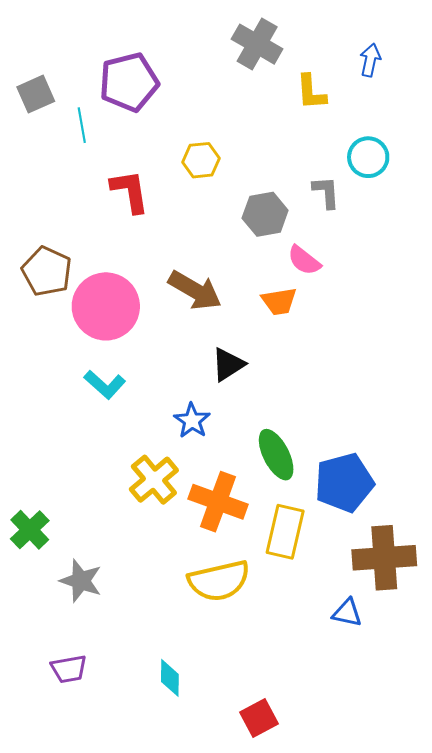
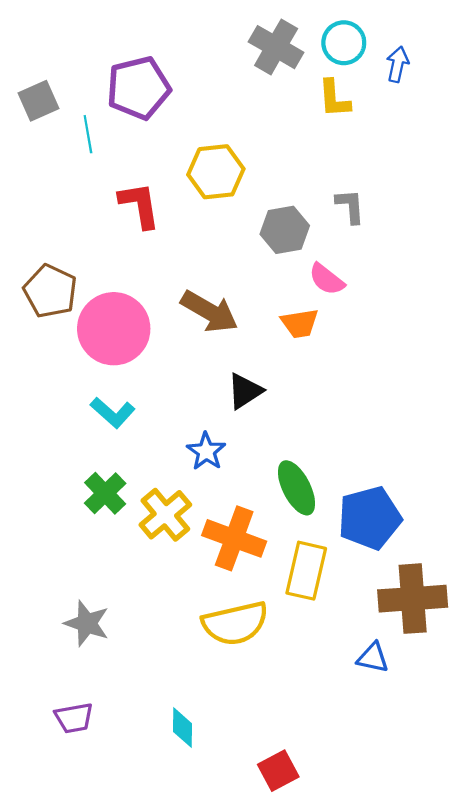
cyan circle: (368, 157) -> (344, 43), moved
yellow hexagon: (201, 160) -> (216, 172), size x1.4
green cross: (30, 530) -> (105, 493), moved

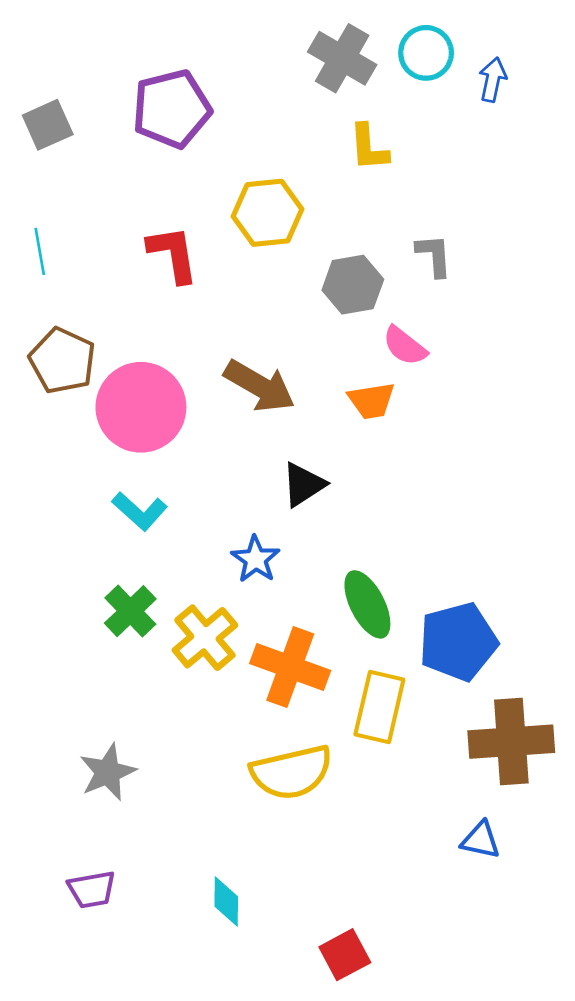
yellow L-shape: (334, 99) -> (369, 147), moved
cyan line: (88, 134) -> (40, 251), moved
gray star: (87, 623) -> (108, 772), turned 30
blue triangle: (373, 658) -> (481, 840), moved

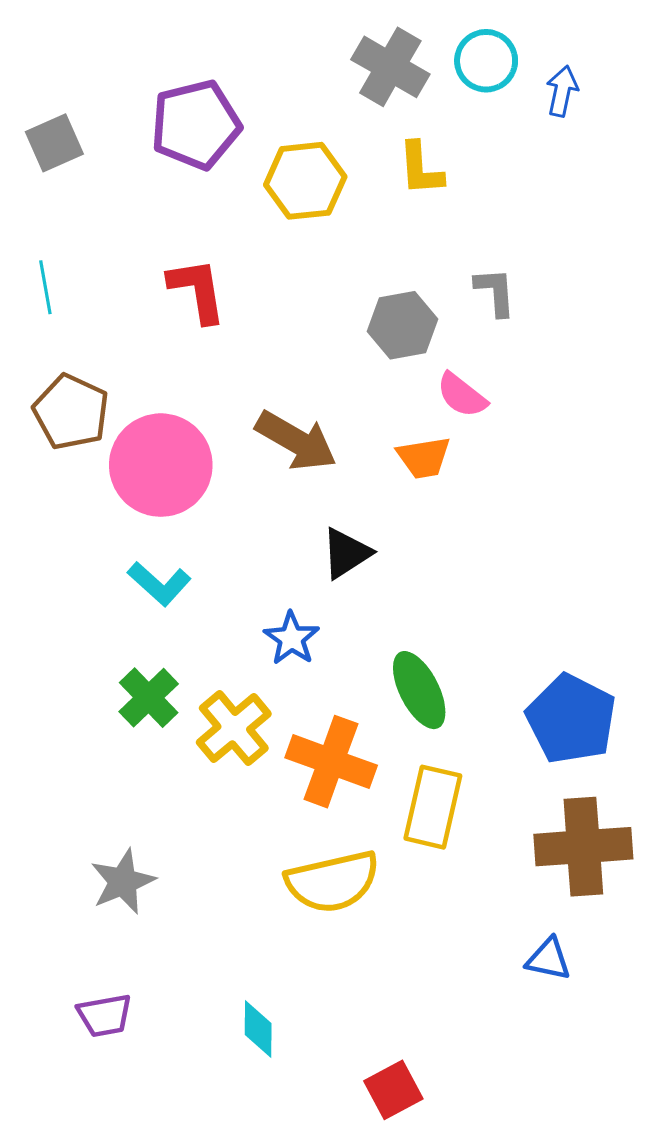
yellow hexagon: (268, 213) -> (305, 181), moved
blue pentagon: (458, 642) -> (571, 719), moved, turned -30

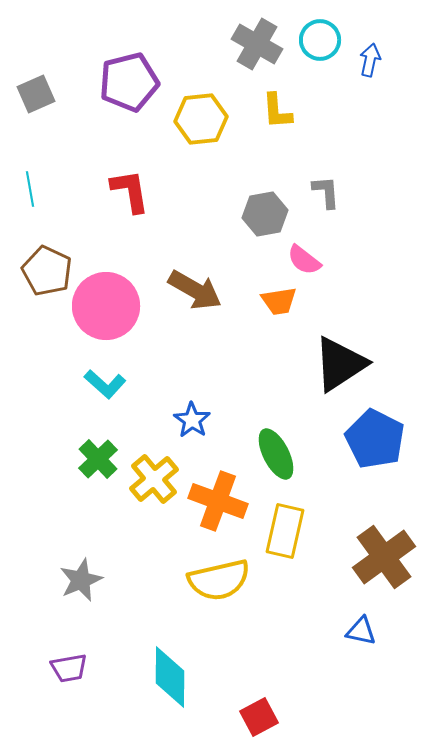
black triangle: (346, 553) -> (340, 364), moved, size x1.6
blue pentagon: (571, 719) -> (375, 439), moved
brown cross: (583, 847) -> (384, 557), turned -32
cyan diamond: (258, 1029) -> (170, 677), size x1.6

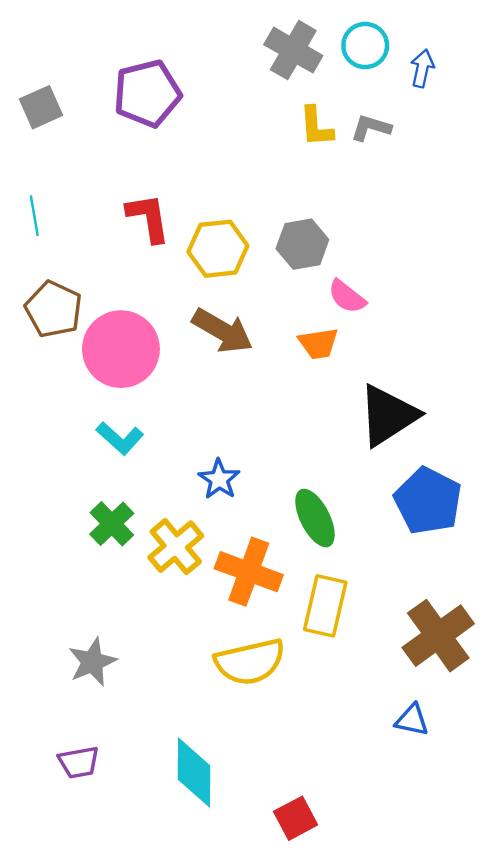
yellow hexagon: (201, 119) -> (218, 249), moved
gray L-shape: (326, 192) -> (371, 128), moved, turned -69

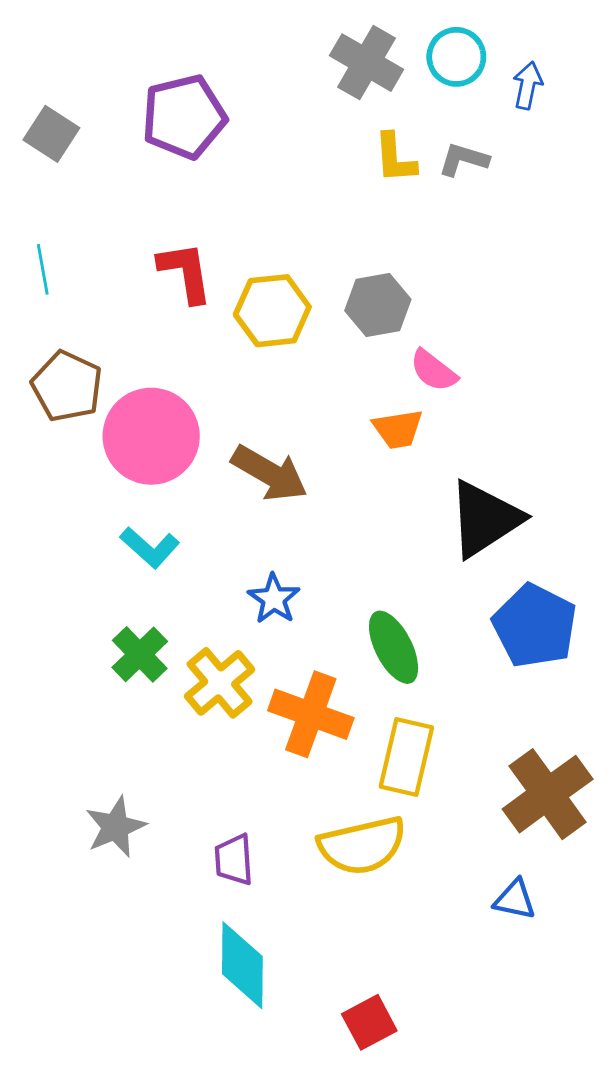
gray square: (41, 107) -> (51, 134), turned -33
brown arrow: (223, 331) -> (269, 473), moved
yellow semicircle: (250, 662) -> (362, 845), moved
purple trapezoid: (79, 762) -> (234, 860), moved, turned 96

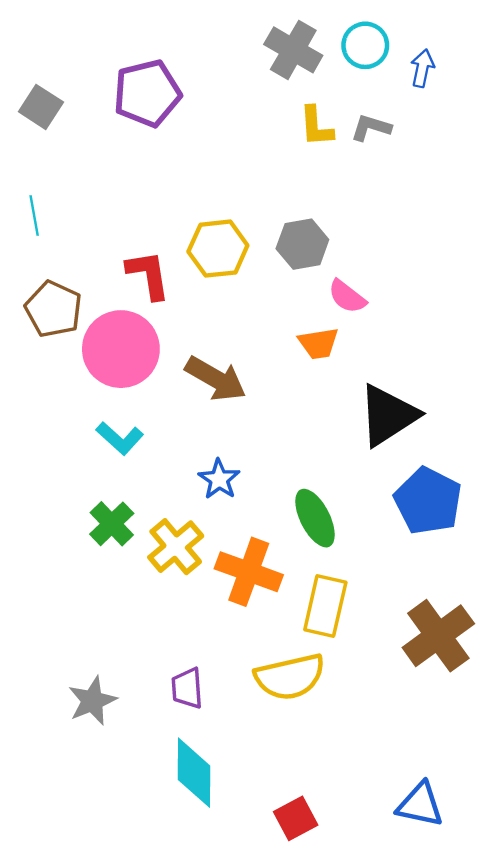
red L-shape: (185, 272) -> (148, 275), moved
gray star: (115, 827) -> (92, 701), moved
blue triangle: (515, 900) -> (420, 805), moved, size x1.4

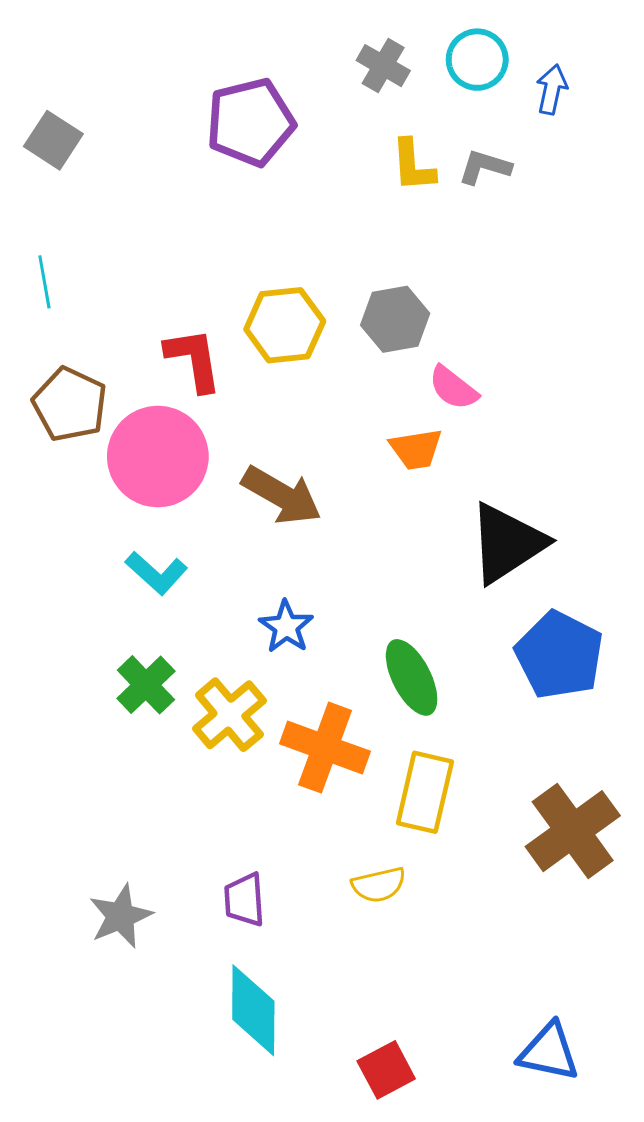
gray cross: (293, 50) -> (383, 66), size x0.7
purple pentagon: (147, 93) -> (250, 122), moved
yellow semicircle: (290, 677) -> (379, 885), size x0.6

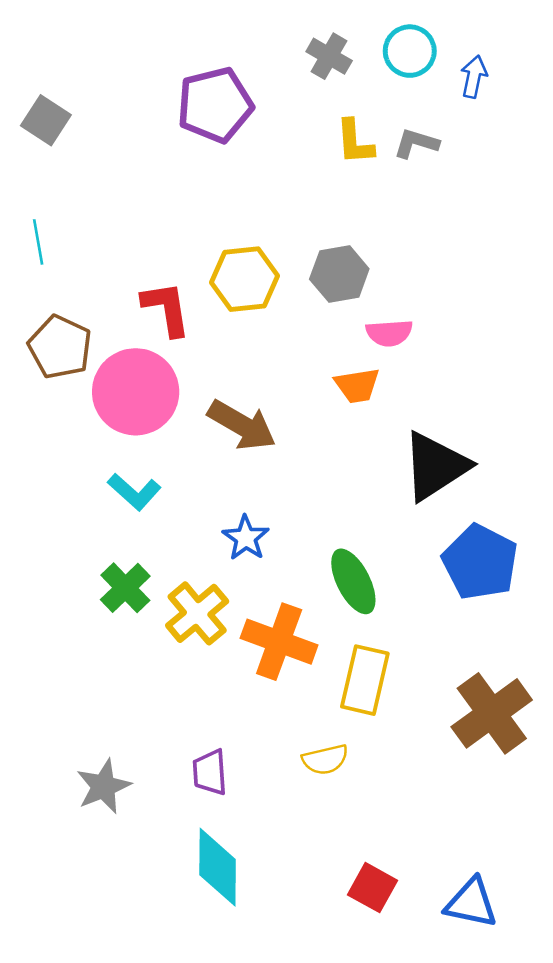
pink semicircle: (453, 388) -> (389, 333), turned -42
red square: (386, 1070) -> (373, 888), moved, turned -33

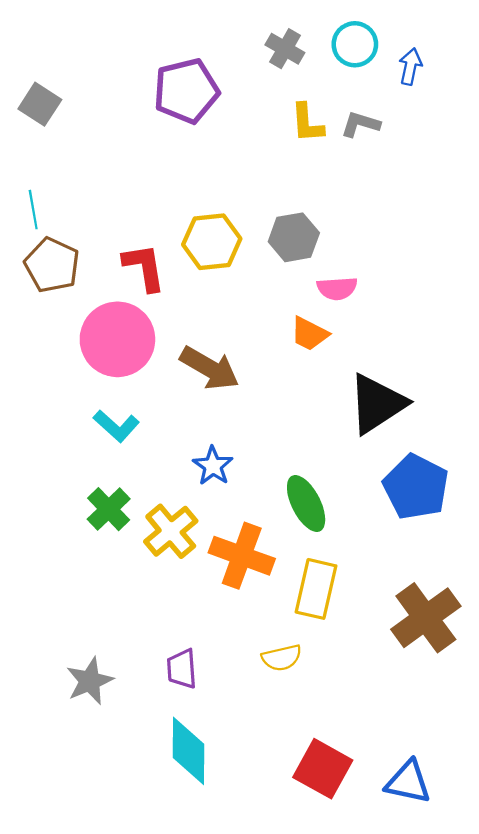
brown pentagon: (60, 347) -> (52, 265), moved
orange trapezoid: (357, 385) -> (309, 334), turned 36
red square: (373, 888) -> (323, 769), size x1.4

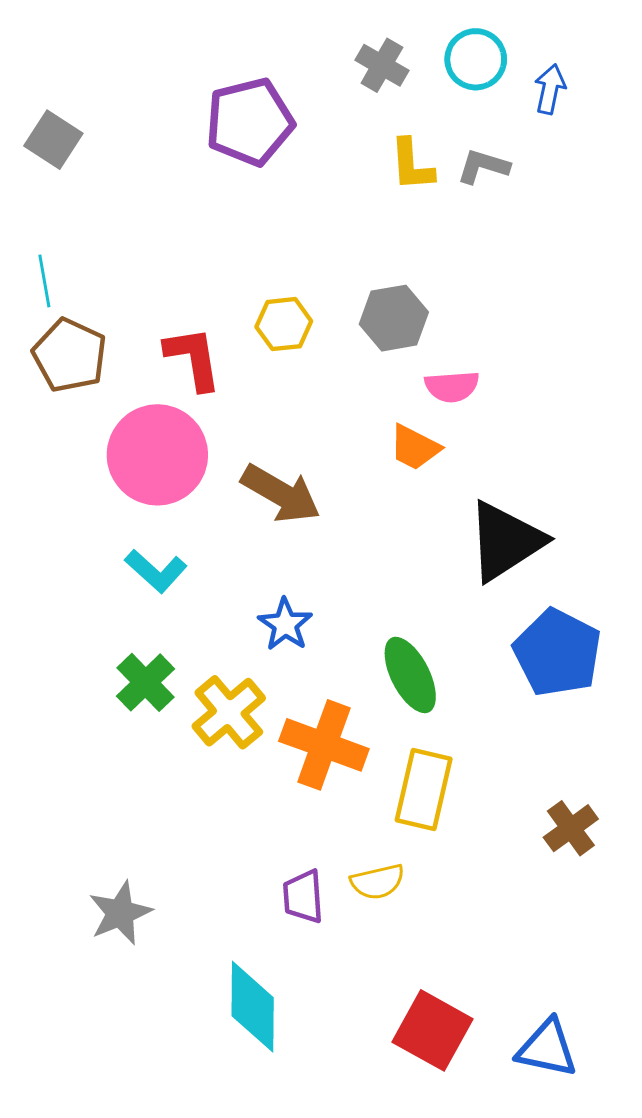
yellow hexagon: (212, 242) -> (284, 324), size x0.7
brown cross: (426, 618) -> (571, 828), size x0.6
purple trapezoid: (182, 669) -> (303, 897), moved

